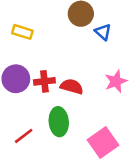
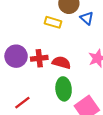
yellow rectangle: (22, 32) -> (53, 22), moved
green ellipse: (59, 122) -> (64, 89), moved

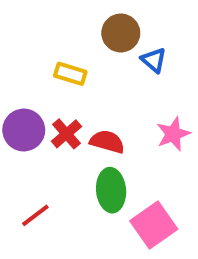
yellow rectangle: (53, 22) -> (70, 74), moved
red cross: (39, 58) -> (66, 134), turned -35

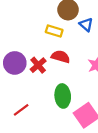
yellow rectangle: (70, 74) -> (54, 31), moved
red semicircle: (107, 142) -> (61, 57), moved

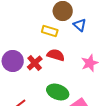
green ellipse: (63, 96) -> (58, 92), turned -65

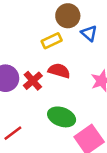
yellow rectangle: (50, 31) -> (52, 41), turned -42

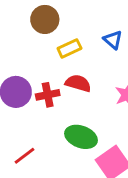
brown circle: (68, 16) -> (45, 19), moved
red cross: (33, 81) -> (48, 95), turned 30

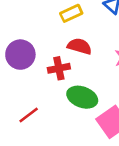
red cross: (48, 95) -> (59, 68), moved

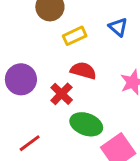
red cross: (59, 68) -> (62, 94), turned -35

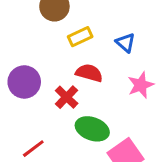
blue triangle: (118, 27) -> (126, 43), moved

